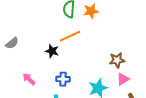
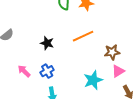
orange line: (70, 36) -> (83, 36), moved
blue cross: (63, 79) -> (47, 71), moved, turned -32

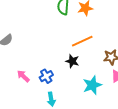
black star: (47, 43) -> (72, 61), moved

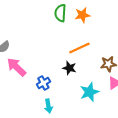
pink arrow: (23, 76) -> (16, 67), moved, size x1.5

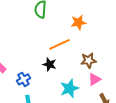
orange star: (82, 15) -> (78, 22), moved

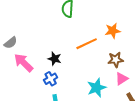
orange star: (78, 22) -> (113, 31), moved
black star: (49, 64) -> (55, 59), moved

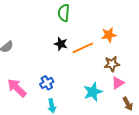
black star: (55, 59) -> (61, 44), moved
pink arrow: (24, 63) -> (17, 88), moved

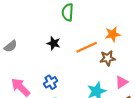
black star: (61, 44) -> (54, 43), moved
brown star: (112, 64) -> (108, 58), moved

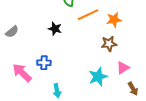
orange line: (87, 47) -> (88, 15), moved
blue cross: (51, 82) -> (44, 63), moved, turned 32

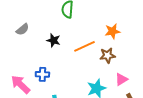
orange line: (88, 15) -> (84, 46), moved
gray semicircle: (12, 32) -> (22, 29), moved

